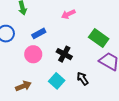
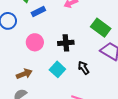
blue rectangle: (39, 33) -> (38, 11), moved
black cross: (64, 54) -> (66, 43), turned -35

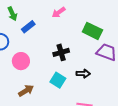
pink circle: (35, 42) -> (21, 61), moved
black arrow: (84, 68) -> (83, 74), turned 136

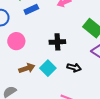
brown arrow: (26, 91) -> (27, 68), moved

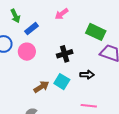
pink circle: (16, 41) -> (27, 52), moved

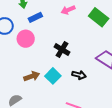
green rectangle: (96, 32) -> (99, 17), moved
black cross: (65, 54) -> (62, 50), turned 35

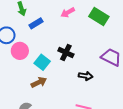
pink circle: (26, 39) -> (20, 51), moved
cyan square: (53, 76) -> (42, 62), moved

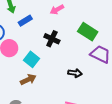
green rectangle: (99, 17) -> (88, 32), moved
black cross: (66, 53) -> (52, 39), moved

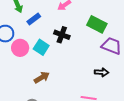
cyan square: (32, 59) -> (41, 47), moved
black arrow: (75, 73) -> (102, 72), moved

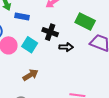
blue rectangle: (34, 19) -> (22, 17), turned 48
black arrow: (102, 72) -> (66, 47), moved

